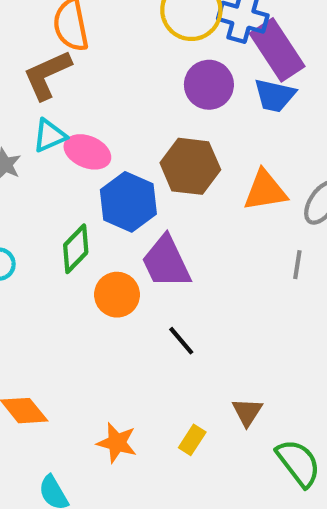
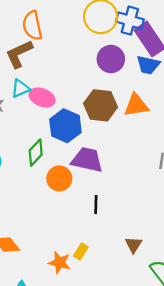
orange triangle: (265, 190) -> (136, 105), moved
purple trapezoid: (166, 262) -> (87, 160), turned 128
black line: (181, 341) -> (96, 204), turned 42
yellow rectangle: (192, 440) -> (81, 252), moved

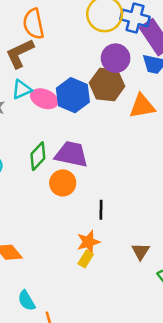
brown hexagon: (101, 105) -> (107, 85), moved
blue hexagon: (65, 126) -> (73, 95), moved
purple trapezoid: (87, 160) -> (71, 154), moved
orange star: (60, 263) -> (88, 242), moved, turned -30

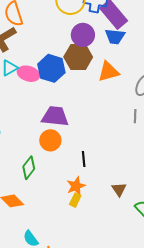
green diamond: (38, 156) -> (29, 168), moved

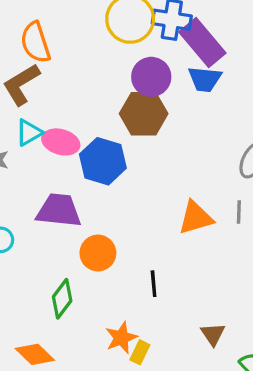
blue hexagon: (51, 68) -> (103, 161), moved
orange triangle: (108, 72) -> (196, 218), moved
purple trapezoid: (55, 116) -> (59, 210), moved
orange star: (76, 186) -> (121, 338), moved

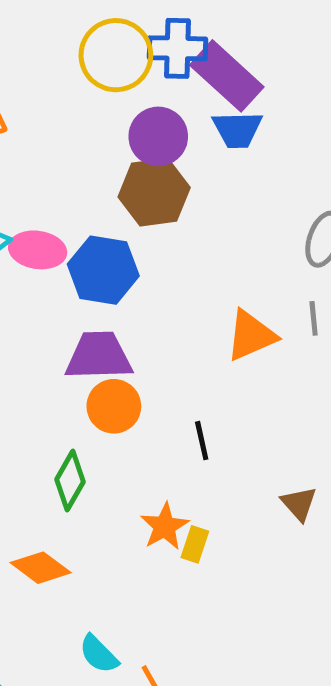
purple trapezoid: (59, 210) -> (99, 356), moved

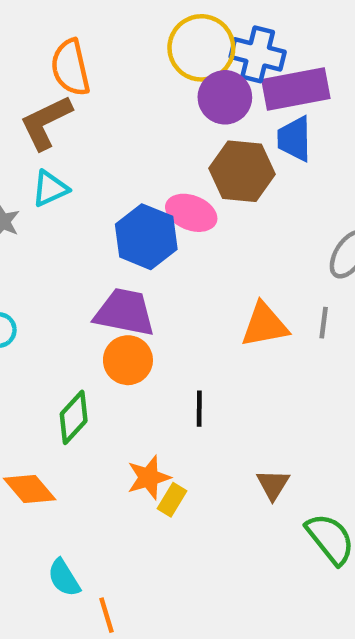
purple rectangle: (227, 76) -> (296, 89), turned -66
blue trapezoid: (237, 129) -> (294, 139), turned 78
purple circle: (158, 136) -> (225, 97), moved
brown hexagon: (154, 192) -> (242, 171), moved
pink ellipse: (38, 250) -> (191, 213), moved

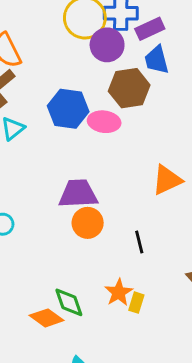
purple rectangle: (296, 89) -> (150, 29), size x0.7
blue hexagon: (146, 237) -> (68, 109), moved
green diamond: (74, 417) -> (69, 302), moved, turned -48

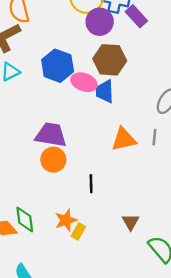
purple rectangle: (150, 29) -> (136, 16), turned 60
blue trapezoid: (157, 60) -> (105, 91), moved

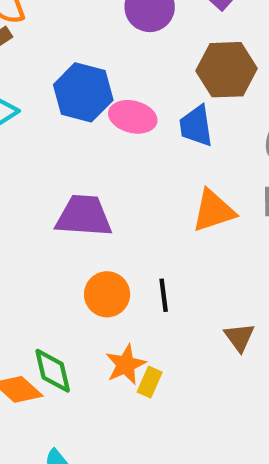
brown hexagon: (110, 60) -> (226, 70), moved
blue trapezoid: (105, 91) -> (196, 126), moved
orange circle: (53, 160) -> (107, 294), moved
brown triangle: (131, 222) -> (239, 337), moved

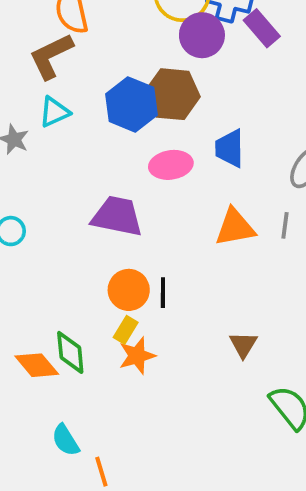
brown hexagon: (226, 70) -> (172, 94), moved
pink ellipse: (133, 117) -> (171, 165), moved, turned -30
black line: (164, 295) -> (163, 293), moved
yellow rectangle: (150, 382) -> (126, 330), moved

